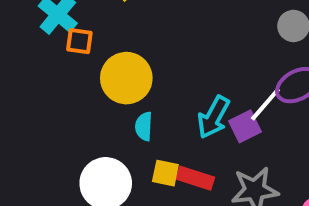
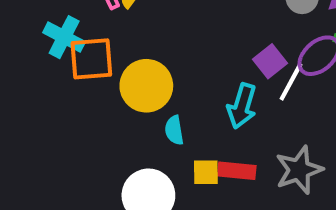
orange square: (79, 41) -> (91, 59), size x1.6
purple square: (245, 126) -> (270, 61), moved

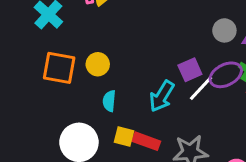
orange square: (91, 59) -> (59, 68), moved
yellow circle: (146, 86) -> (98, 64), size x0.6

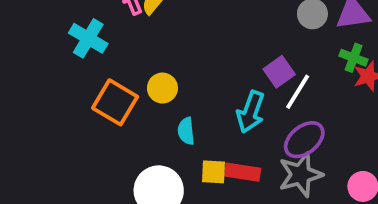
orange square: (59, 68) -> (115, 102), turned 32
purple ellipse: (226, 75) -> (304, 140), moved

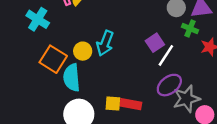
green cross: (354, 58) -> (190, 29), moved
cyan arrow: (251, 112) -> (105, 43), moved
cyan semicircle: (186, 131) -> (72, 78), moved, size x1.6
gray star: (300, 175) -> (186, 99), moved

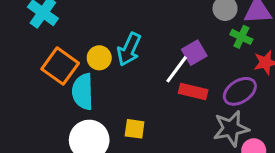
white line: (166, 55) -> (177, 69), moved
purple ellipse: (169, 85) -> (240, 91), moved
red rectangle: (131, 104) -> (193, 92), moved

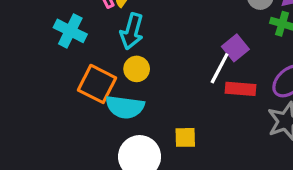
cyan arrow: (129, 49) -> (132, 31), moved
cyan semicircle: (83, 92) -> (125, 107), turned -72

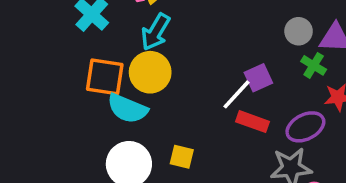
yellow circle: (137, 69) -> (150, 72), size x1.5
orange square: (97, 84) -> (105, 77), turned -33

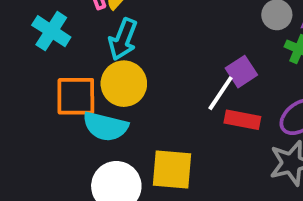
yellow square: (182, 157) -> (172, 170), size x1.6

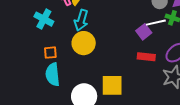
white line: (221, 93) -> (156, 23), moved, turned 48
orange square: (76, 96) -> (50, 53), moved, size x0.6
cyan semicircle: (105, 126) -> (53, 74), moved, turned 75

